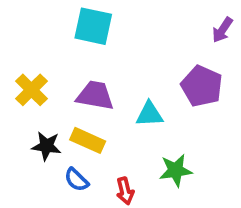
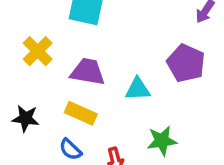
yellow cross: (31, 90) -> (38, 51), moved
black star: (46, 146) -> (26, 118), moved

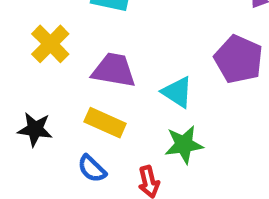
cyan triangle: (138, 89) -> (177, 92), turned 36
green star: (162, 141) -> (184, 145), moved

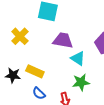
purple trapezoid: (114, 70) -> (63, 40), moved
yellow rectangle: (105, 123) -> (35, 71), moved

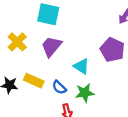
purple trapezoid: (63, 40) -> (52, 46), moved, turned -60
blue semicircle: (39, 93) -> (59, 87), moved

